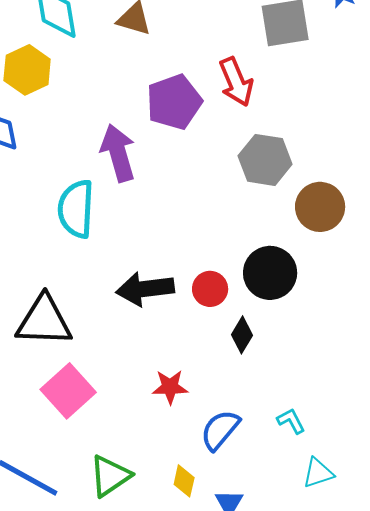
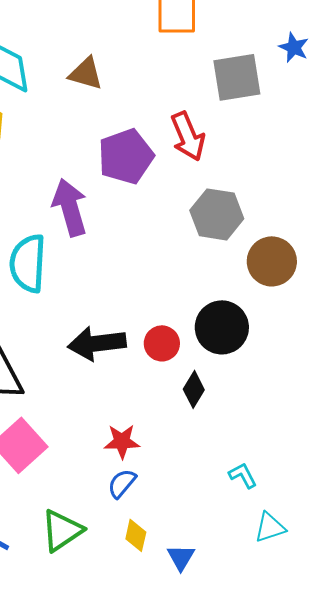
blue semicircle: (220, 430) -> (122, 483), moved, size x0.7

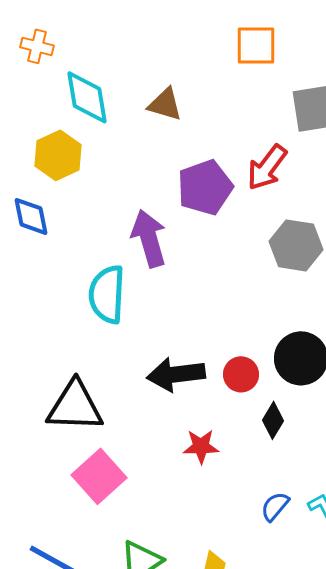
red arrow: (188, 136) -> (267, 167), turned 60
red star: (122, 441) -> (201, 446), moved
blue semicircle: (122, 483) -> (275, 506), moved

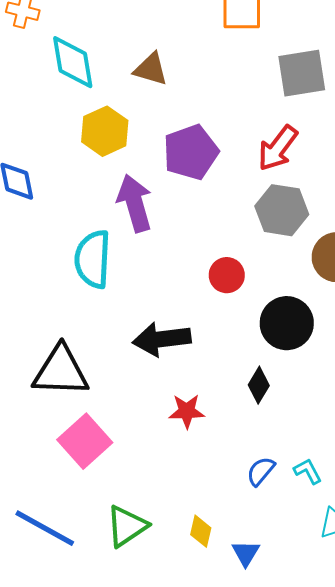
yellow hexagon: (58, 155) -> (105, 131), moved
red arrow: (267, 167) -> (278, 148), moved
red circle: (241, 374) -> (227, 275), moved

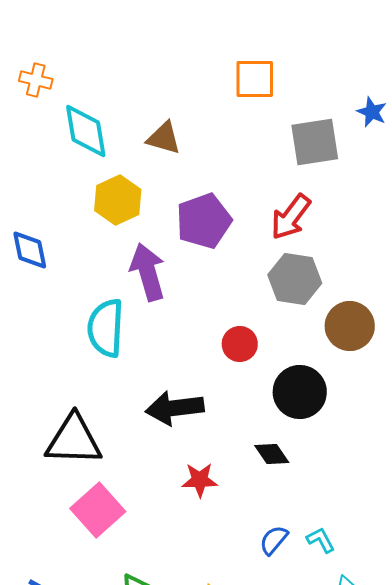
black diamond: (259, 385) -> (272, 454), turned -66

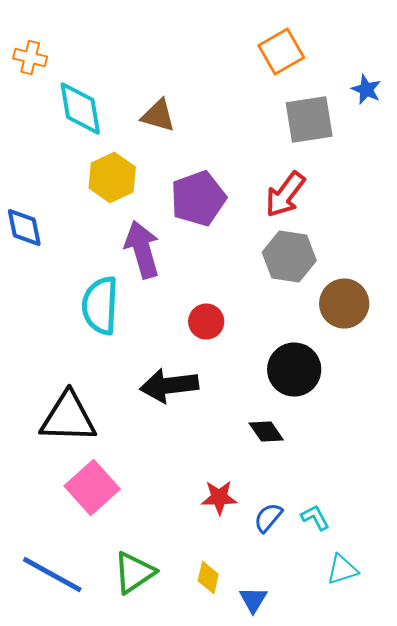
orange square: (255, 79) -> (281, 52), moved, turned -30
red circle: (240, 344) -> (206, 322), moved
red star: (200, 480) -> (219, 498), moved

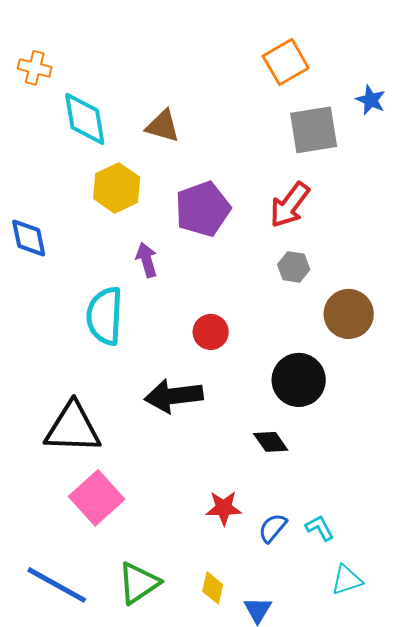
purple arrow: (142, 250) -> (147, 260), size x0.6
gray hexagon: (289, 257) -> (294, 267), size x0.6

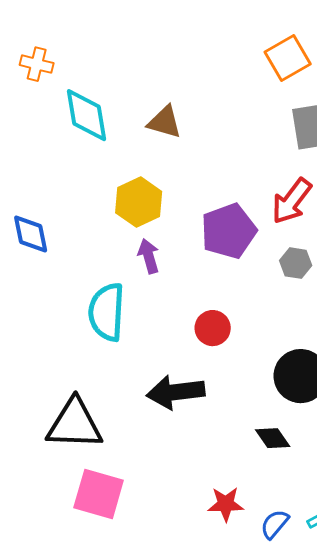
yellow hexagon: (117, 188) -> (139, 202), moved
purple pentagon: (203, 209) -> (229, 231), moved
pink square: (97, 498) -> (99, 494), turned -32

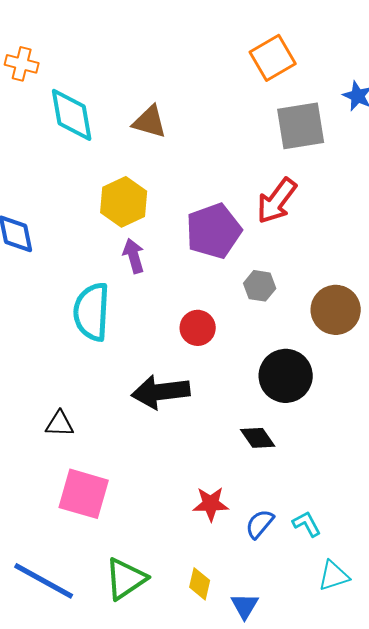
gray hexagon: (296, 263) -> (260, 286), moved
black triangle: (75, 424) -> (60, 424), size x0.5

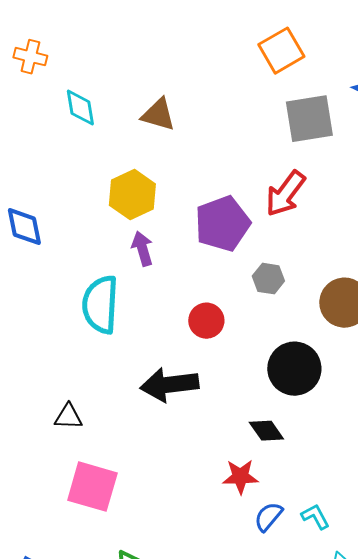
cyan diamond: (72, 115) -> (80, 108), size x0.7
red star: (211, 504) -> (240, 477), moved

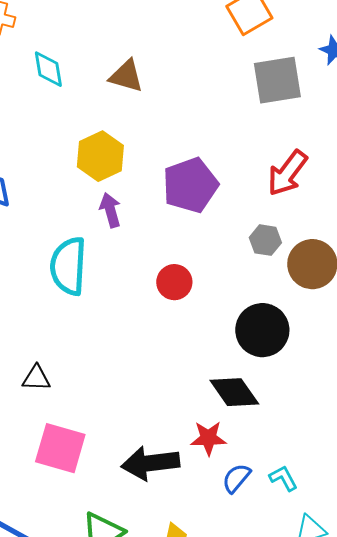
red arrow: (285, 194) -> (287, 173), moved
gray hexagon: (268, 279) -> (265, 240), moved
black arrow: (169, 385) -> (150, 463), moved
black diamond: (266, 431) -> (234, 392), size x1.4

